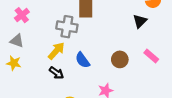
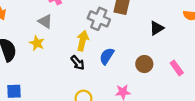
black triangle: (140, 21) -> (157, 28), moved
yellow arrow: (56, 51) -> (83, 41), turned -42
blue semicircle: (83, 60) -> (107, 56), turned 56

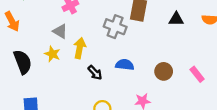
black triangle: (157, 28) -> (176, 19), moved, turned 35
yellow arrow: (83, 41) -> (80, 48), moved
blue semicircle: (107, 56) -> (125, 65), turned 66

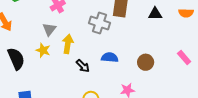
gray triangle: (60, 31) -> (49, 29), turned 40
pink rectangle: (197, 74) -> (184, 58), moved

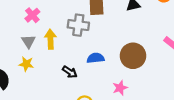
yellow arrow: (68, 44) -> (50, 39), moved
brown circle: (146, 62) -> (133, 56), size x1.5

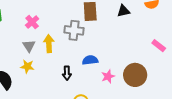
brown circle: (133, 56) -> (135, 75), moved
black arrow: (70, 72) -> (67, 73), turned 56
pink star: (120, 88) -> (108, 76), moved

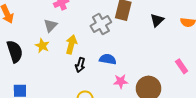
black triangle: (124, 11) -> (157, 20), turned -48
gray cross: (74, 30) -> (101, 24), turned 36
yellow arrow: (49, 44) -> (71, 44), moved

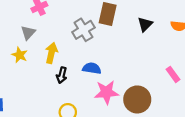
pink star: (121, 81) -> (106, 92), size x1.5

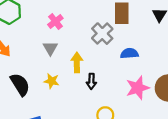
yellow star: (20, 55) -> (52, 81), moved
blue semicircle: (92, 68) -> (129, 53), moved

